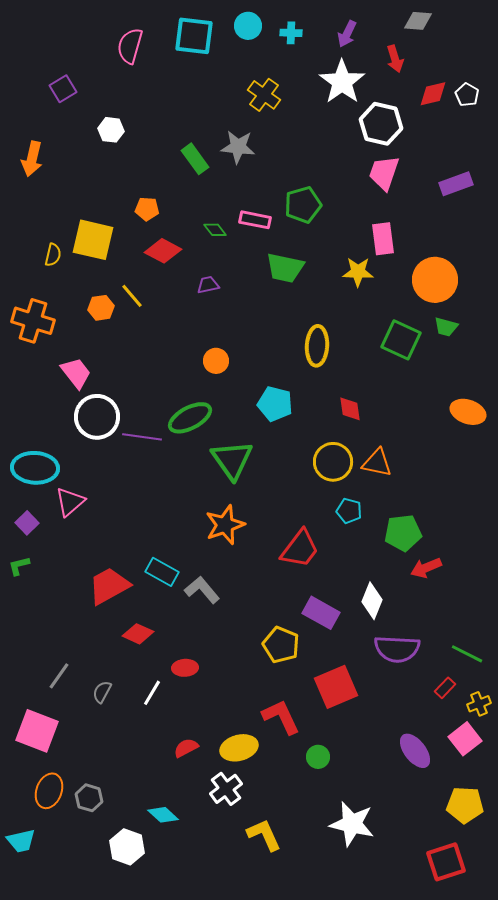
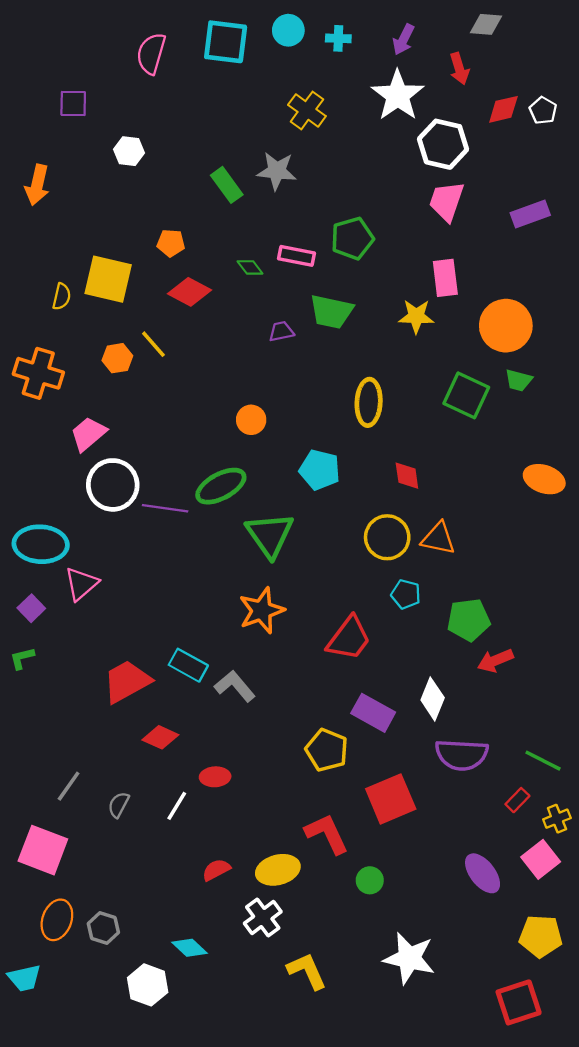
purple square: (63, 89) -> (73, 103), turned 32
purple trapezoid: (208, 285) -> (281, 331), moved
pink trapezoid: (76, 373) -> (88, 434), turned -92

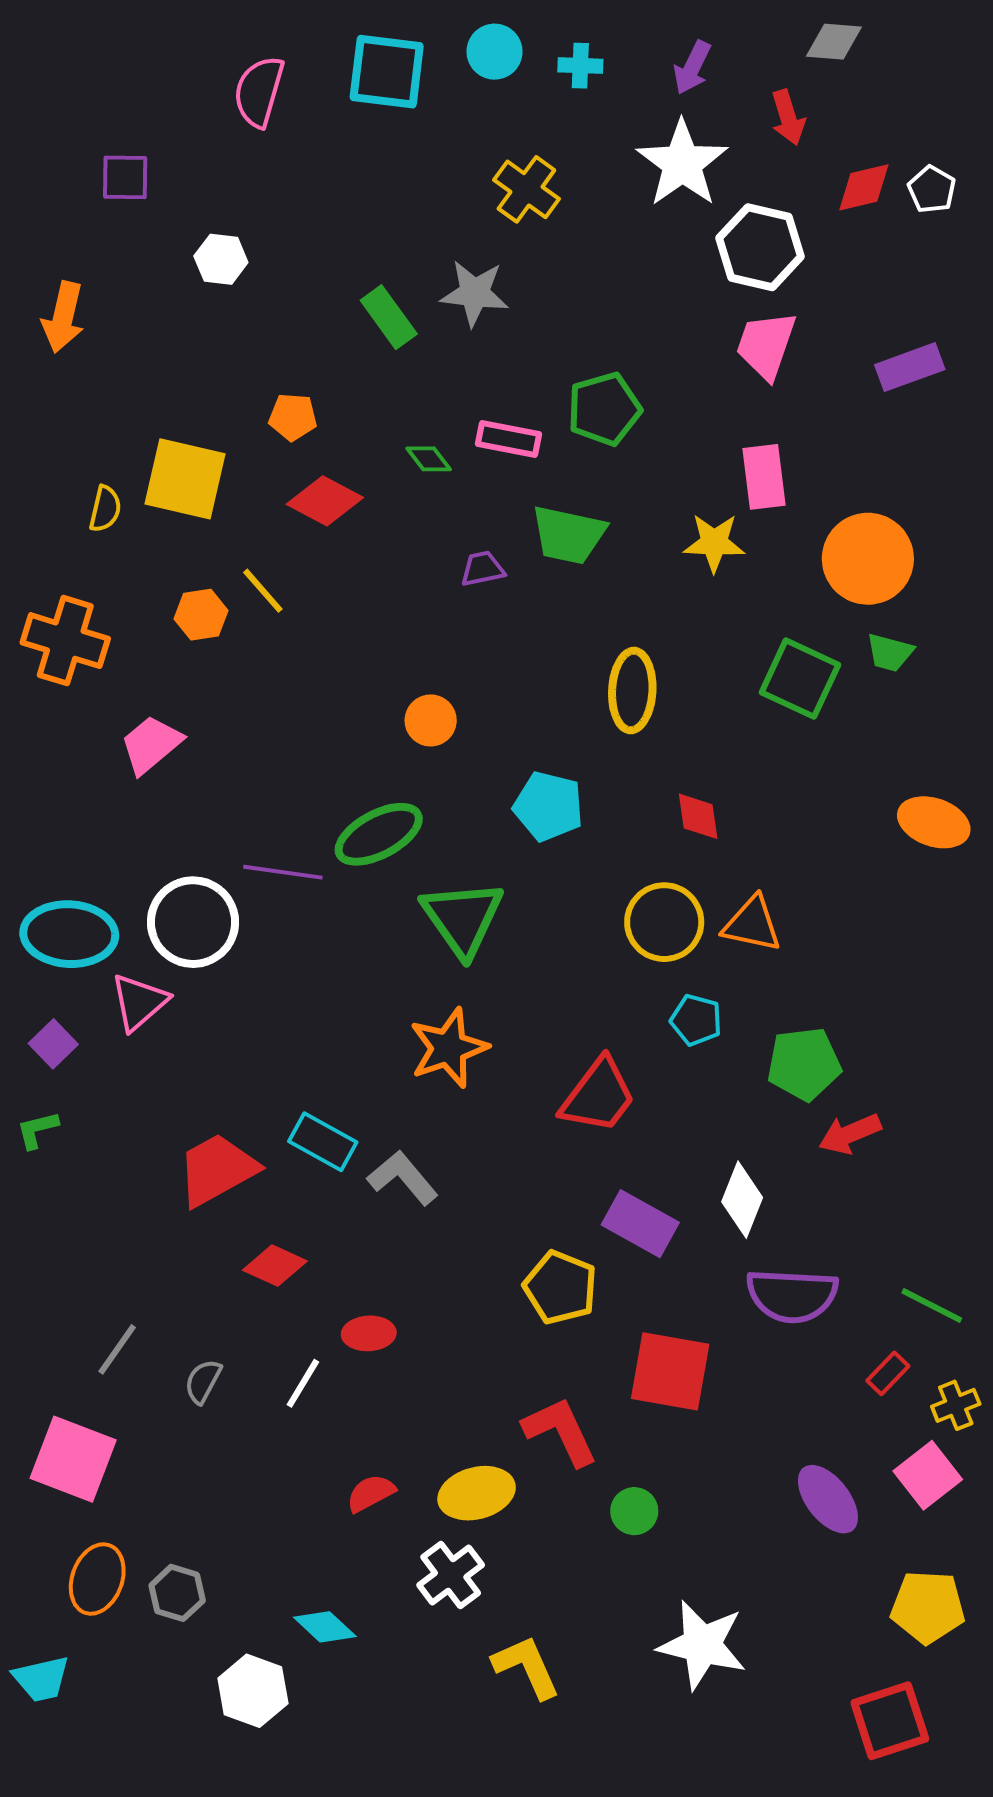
white circle: (113, 485) -> (193, 922), moved
red square: (391, 799) -> (670, 1371), turned 33

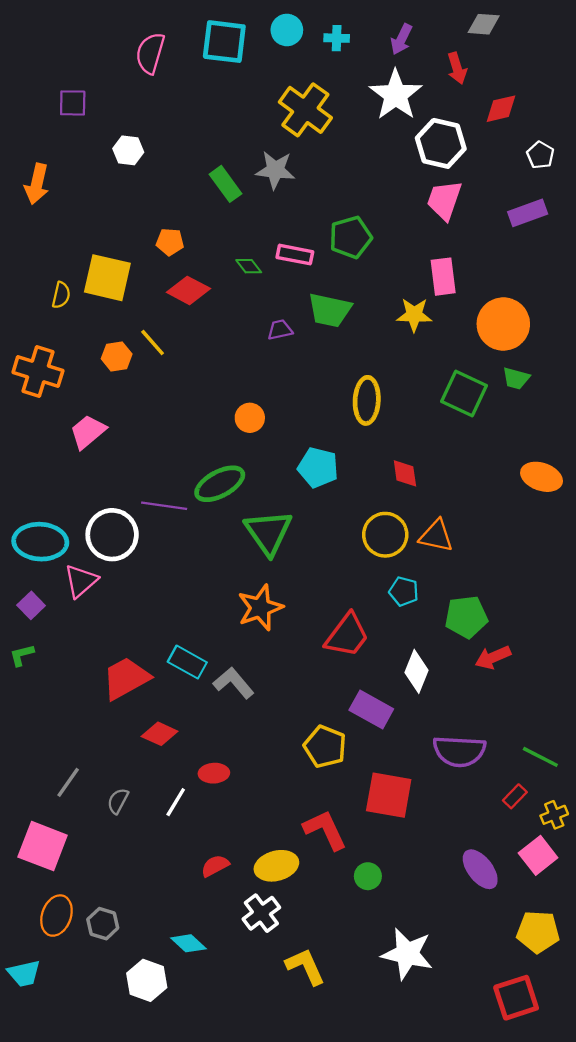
yellow cross: (526, 189) -> (305, 110), size x1.4
white pentagon: (932, 189) -> (540, 155), moved
white diamond: (742, 1200) -> (416, 671), moved

